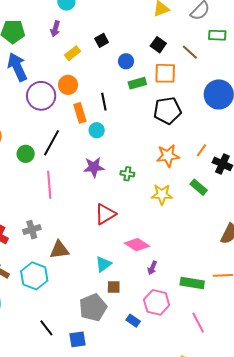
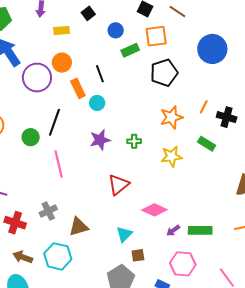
yellow rectangle: (72, 53) -> (61, 30), turned 42
purple arrow: (152, 268) -> (173, 231), turned 40
green rectangle: (192, 283) -> (200, 230), moved

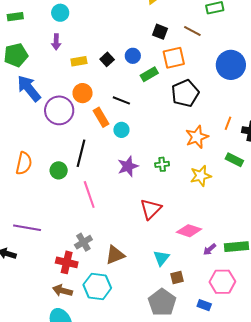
black square: (88, 13) -> (107, 59), moved
black line: (100, 74) -> (121, 100), turned -42
red cross: (15, 223) -> (67, 262), moved

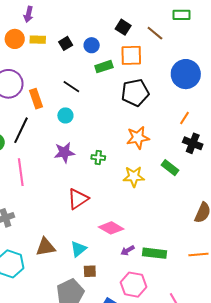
purple arrow: (56, 42) -> (28, 14), moved
orange circle: (83, 93) -> (15, 39), moved
orange rectangle: (101, 117) -> (36, 99), moved
orange line: (228, 123) -> (184, 118), moved
brown triangle: (115, 255) -> (46, 247), moved

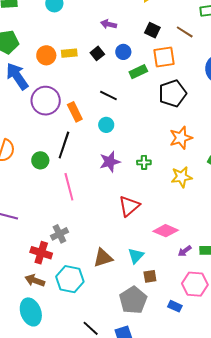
purple arrow: (28, 14) -> (109, 24), moved, turned 98

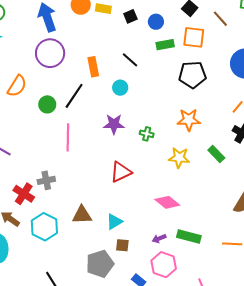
purple circle: (46, 101) -> (50, 53), moved
pink diamond: (166, 231) -> (167, 202), moved
purple arrow: (185, 251) -> (159, 238), moved

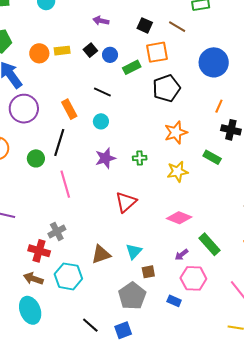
blue circle: (156, 22) -> (110, 55), moved
green rectangle: (189, 236) -> (209, 244), turned 50

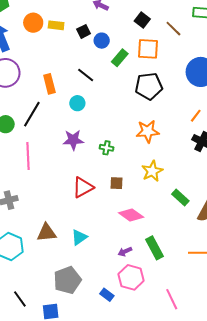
green rectangle: (132, 67) -> (120, 58), turned -36
green rectangle: (212, 157) -> (180, 197), moved
yellow star: (178, 172) -> (152, 171), moved, turned -30
brown square: (148, 272) -> (117, 183), moved

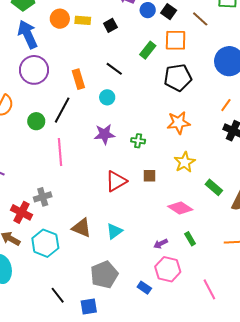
blue circle: (102, 41) -> (148, 10), moved
pink diamond: (131, 215) -> (180, 208), moved
brown triangle: (47, 233) -> (82, 228), turned 30
green rectangle: (155, 248) -> (190, 239), size x0.6

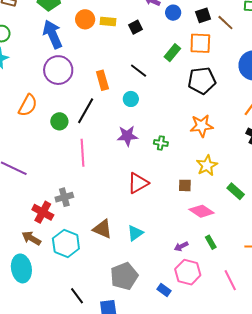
black square: (169, 12) -> (203, 15), moved, turned 35
brown square: (150, 176) -> (185, 185), moved
pink line: (209, 289) -> (230, 280), moved

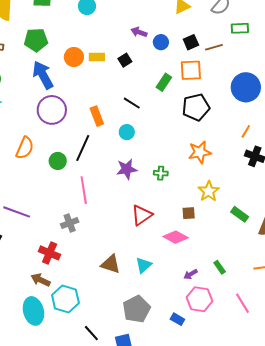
brown line: (225, 23) -> (214, 47), turned -54
gray cross: (64, 197) -> (70, 223), moved
pink diamond: (202, 211) -> (176, 237), moved
cyan hexagon: (66, 244) -> (65, 299), moved

